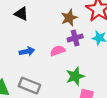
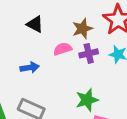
black triangle: (21, 14) -> (35, 24), moved
pink semicircle: (58, 51) -> (63, 49), moved

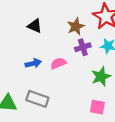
pink semicircle: (63, 49) -> (58, 63), moved
green star: (87, 100) -> (101, 76), moved

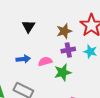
black triangle: (35, 26) -> (29, 26), turned 32
green star: (101, 76) -> (63, 72), moved

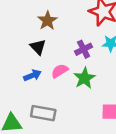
black triangle: (29, 26) -> (38, 47), moved
brown star: (64, 31) -> (47, 21), moved

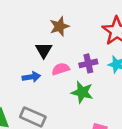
pink semicircle: (60, 71) -> (61, 69), moved
green star: (84, 78) -> (82, 92), turned 30

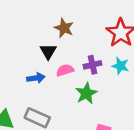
brown star: (59, 26) -> (64, 28), turned -30
green star: (82, 92) -> (86, 93), turned 30

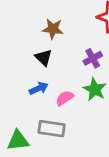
pink semicircle: (65, 70) -> (65, 98), moved

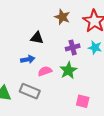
brown star: (53, 29) -> (62, 17), moved
black triangle: (44, 58) -> (37, 38), turned -48

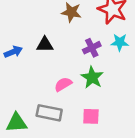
blue arrow: (28, 59) -> (13, 52), moved
pink square: (83, 101) -> (91, 116), moved

